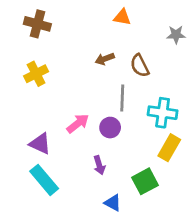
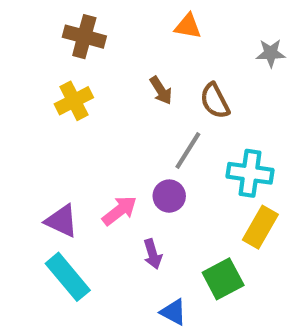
brown cross: (37, 24) -> (84, 37), moved
brown arrow: (105, 59) -> (161, 90), turned -102
yellow cross: (36, 74) -> (74, 101), moved
gray line: (122, 98) -> (188, 150), turned 30
pink arrow: (78, 123) -> (120, 211), moved

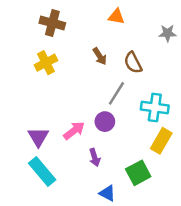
purple triangle: (62, 221) -> (38, 137), turned 35

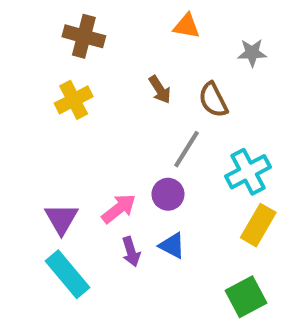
gray star: (168, 33) -> (252, 53), moved
cyan cross: (155, 107) -> (248, 172), turned -36
purple arrow: (95, 157) -> (131, 252), moved
green square: (138, 173) -> (246, 297), moved
blue triangle: (107, 193) -> (172, 246), moved

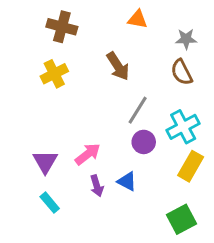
brown arrow: (160, 90) -> (118, 66), size x1.4
brown semicircle: (213, 100) -> (182, 72), moved
purple circle: (168, 194) -> (144, 142), moved
cyan rectangle: (67, 274) -> (50, 203), size x0.6

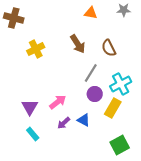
brown cross: (62, 27) -> (14, 18), moved
gray star: (186, 39) -> (124, 10), moved
brown semicircle: (182, 72) -> (109, 48), moved
yellow rectangle: (191, 166) -> (113, 108), moved
purple arrow: (97, 186) -> (64, 123), turned 64

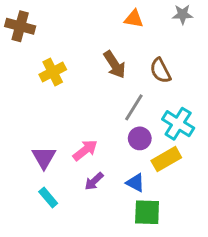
cyan cross: (121, 84) -> (178, 124), turned -30
yellow rectangle: (113, 108) -> (166, 159), turned 30
blue triangle: (84, 120) -> (135, 183), moved
green square: (120, 145) -> (147, 212), moved, turned 30

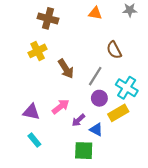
brown cross: (20, 26) -> (48, 18), moved
brown arrow: (115, 65) -> (66, 69), moved
purple triangle: (44, 158) -> (31, 112), turned -48
purple arrow: (94, 181) -> (78, 120), moved
green square: (147, 212) -> (84, 151), moved

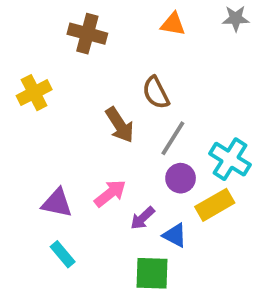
brown semicircle: (114, 50) -> (156, 93), moved
yellow cross: (38, 51) -> (34, 93), moved

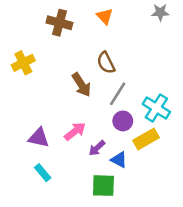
orange triangle: (173, 24) -> (105, 16), moved, turned 36

